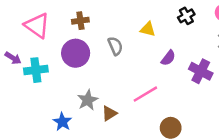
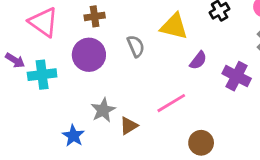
yellow triangle: (148, 29) -> (174, 26), size x1.5

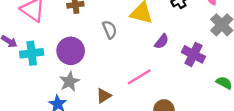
purple circle: (89, 55) -> (71, 51), moved
gray star: (103, 110) -> (69, 82), moved

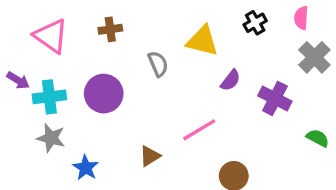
gray star: (69, 82) -> (51, 138), moved, turned -30

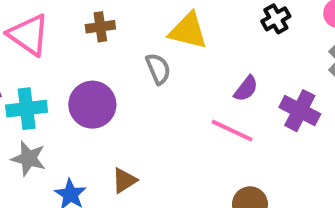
yellow triangle: (202, 41) -> (188, 31), moved
pink line: (199, 130) -> (232, 131), moved, turned 56
brown triangle: (150, 156) -> (124, 180), moved

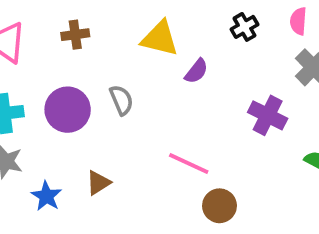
gray semicircle: (158, 69) -> (121, 100), moved
purple semicircle: (246, 89) -> (196, 71), moved
pink line: (232, 131) -> (189, 163), moved

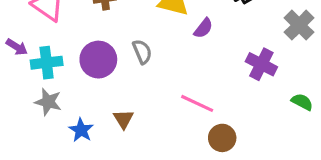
brown triangle: (98, 183) -> (123, 119), turned -30

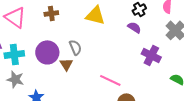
purple semicircle: (203, 28) -> (134, 27), moved, turned -96
brown triangle: (123, 119) -> (66, 64), moved

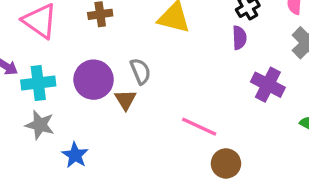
purple semicircle: (134, 27) -> (239, 38), turned 56

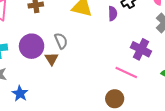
purple semicircle: (239, 38) -> (113, 14), moved
pink line: (199, 127) -> (126, 72), moved

